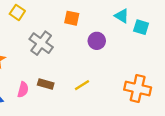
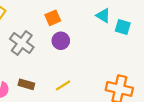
orange square: (72, 18) -> (53, 18), turned -35
purple circle: (97, 41) -> (61, 41), moved

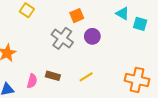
purple circle: (61, 41) -> (92, 36), moved
gray cross: (22, 43) -> (62, 38), moved

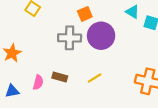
purple circle: (92, 36) -> (101, 36), size x1.6
gray cross: (62, 38) -> (70, 38), turned -35

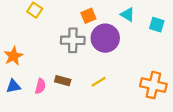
cyan triangle: (133, 12) -> (128, 15), moved
blue triangle: (12, 91) -> (13, 86), moved

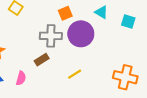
brown rectangle: (63, 81) -> (42, 60), moved, turned -48

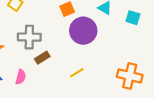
gray cross: (51, 36) -> (29, 37), moved

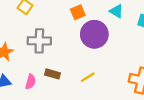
brown rectangle: (42, 58) -> (53, 74), moved, turned 48

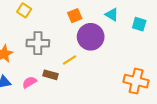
yellow line: (88, 77) -> (70, 60), moved
pink semicircle: (30, 82) -> (29, 82), turned -136

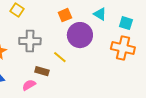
yellow line: (70, 60) -> (60, 57), turned 72
orange cross: (136, 81) -> (123, 48), moved
pink semicircle: (29, 82) -> (29, 85), moved

